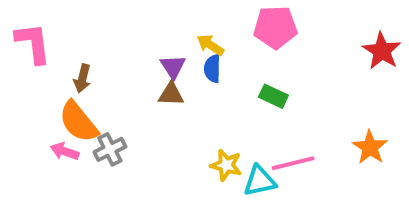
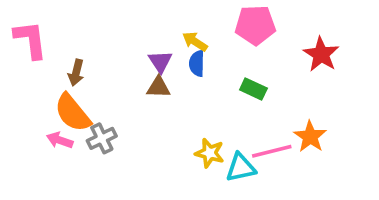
red star: (382, 51) -> (321, 54), moved
orange star: (370, 147) -> (310, 137), moved

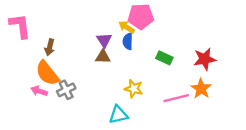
pink pentagon: (255, 25) -> (141, 16), moved
red star: (321, 54) -> (205, 59), moved, turned 30
yellow star: (210, 153) -> (134, 89), moved
cyan triangle: (241, 168) -> (118, 115), moved

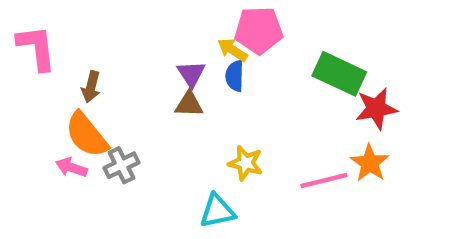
green rectangle: (164, 58) -> (339, 74), moved, size x1.6

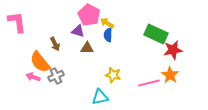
pink pentagon: (259, 30) -> (89, 15), moved, turned 30
purple triangle: (191, 74) -> (78, 31), moved, turned -40
brown arrow: (91, 87) -> (55, 44), moved, turned -40

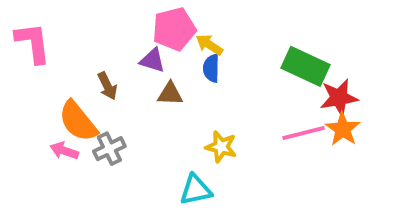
pink pentagon: (89, 15) -> (174, 29), turned 30
orange star: (170, 75) -> (343, 129), moved
pink line: (149, 83) -> (304, 133), moved

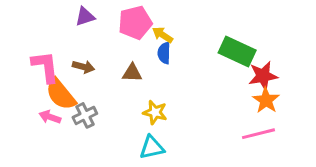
pink L-shape: (33, 43) -> (45, 67), moved
purple triangle: (153, 60) -> (85, 17), moved, turned -35
brown arrow: (107, 86) -> (83, 67), turned -50
pink line: (304, 133) -> (258, 134), moved
yellow star: (221, 147) -> (155, 112), moved

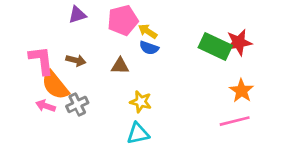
blue semicircle: (164, 53) -> (149, 48), turned -72
red star: (263, 76) -> (239, 42), moved

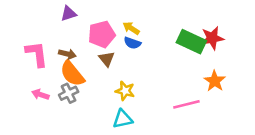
pink pentagon: (123, 20) -> (102, 34), moved
brown triangle: (120, 66) -> (107, 59), turned 49
orange semicircle: (55, 85) -> (72, 74), moved
pink line: (235, 121) -> (186, 104), moved

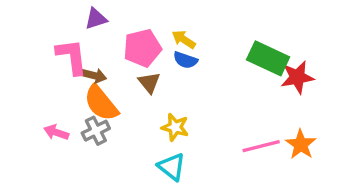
red star: (212, 38) -> (297, 77), moved
pink L-shape: (37, 54) -> (72, 57), moved
orange star: (215, 81) -> (301, 144), moved
cyan triangle: (123, 119) -> (172, 167), turned 50

